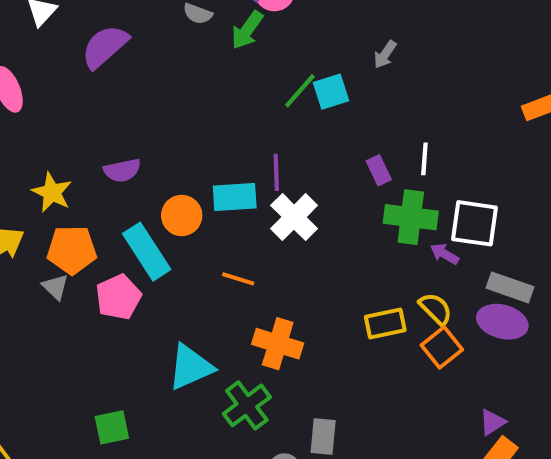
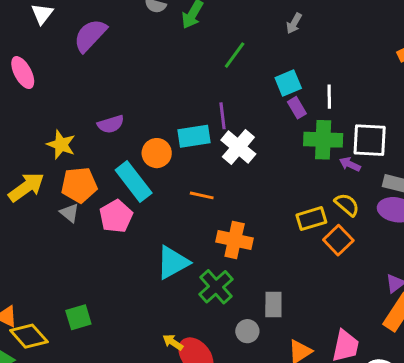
cyan square: (331, 92) -> (288, 83), moved
orange square: (442, 347) -> (338, 240), moved
green square: (112, 427) -> (78, 317), moved

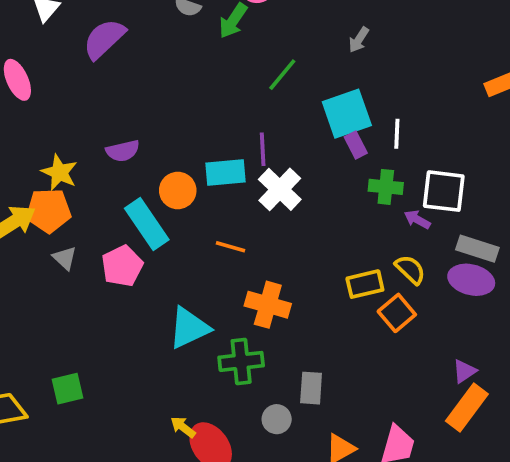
cyan square: (288, 83) -> (347, 114), size x1.5
green cross: (323, 140) -> (386, 187), size x0.7
orange pentagon: (79, 185) -> (49, 211), moved
green cross: (216, 287) -> (241, 361), turned 32

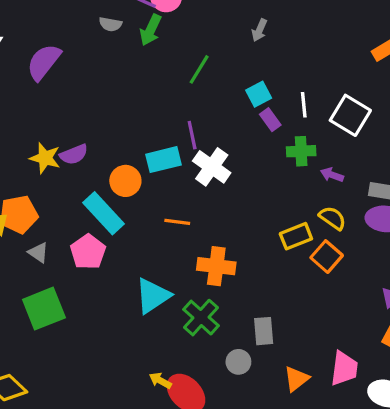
cyan square: (347, 114) -> (259, 94), size x0.6
yellow star: (59, 172) -> (45, 158), moved
white square: (444, 191) -> (350, 115), moved, turned 33
green cross: (241, 361) -> (201, 318), turned -33
green square: (68, 389) -> (44, 309), moved, size x1.5

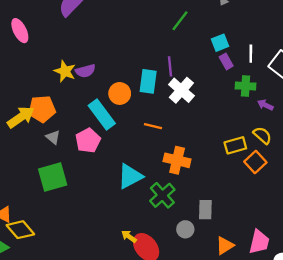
cyan rectangle: (164, 160) -> (148, 81), turned -75

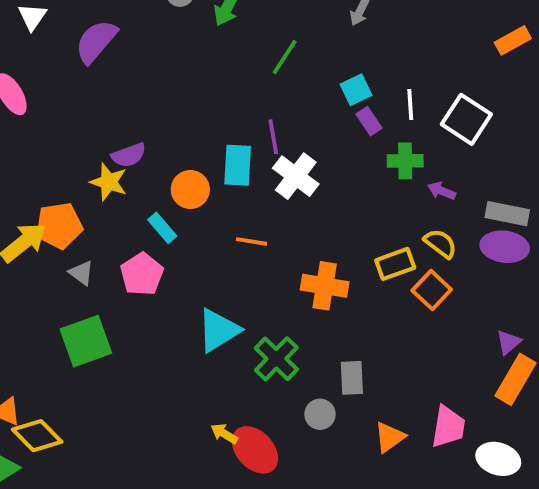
yellow star: (65, 71) -> (109, 182), moved
cyan rectangle: (102, 115) -> (162, 228), size x0.6
orange cross: (177, 160) -> (325, 286), moved

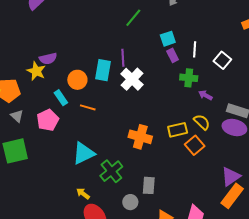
white square: (466, 119) -> (222, 60), size x0.7
orange line: (252, 241) -> (88, 107), moved
purple triangle: (508, 342) -> (231, 176), size x1.5
yellow arrow: (224, 434) -> (83, 194), moved

